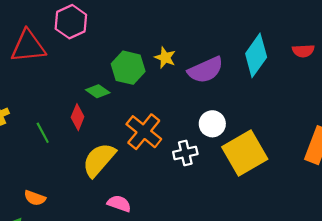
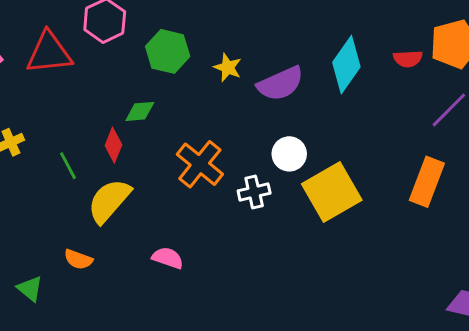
green hexagon: (128, 68) -> (168, 51), moved
green diamond: (98, 91) -> (140, 111), turned -40
yellow semicircle: (99, 160) -> (109, 201), moved
orange semicircle: (35, 198) -> (78, 259), moved

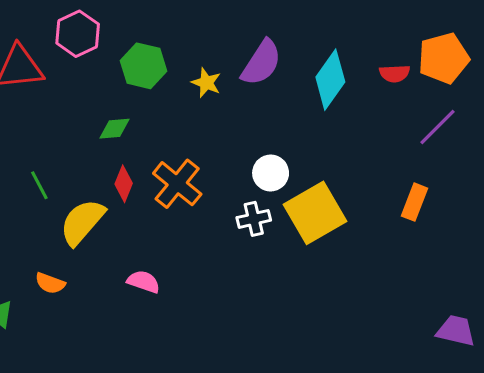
purple semicircle: (280, 84) -> (261, 63), moved, turned -33
red diamond: (113, 145) -> (124, 184), moved
orange rectangle: (427, 182) -> (414, 202), size x0.7
white cross: (254, 192) -> (254, 219), moved

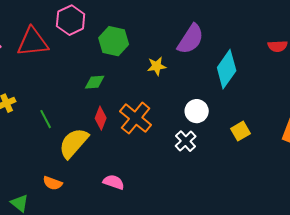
cyan diamond: (330, 80) -> (227, 69), moved
yellow star: (206, 83) -> (157, 66), moved, turned -30
yellow square: (315, 213) -> (241, 131), moved, size x0.5
white cross: (254, 219) -> (186, 141), turned -30

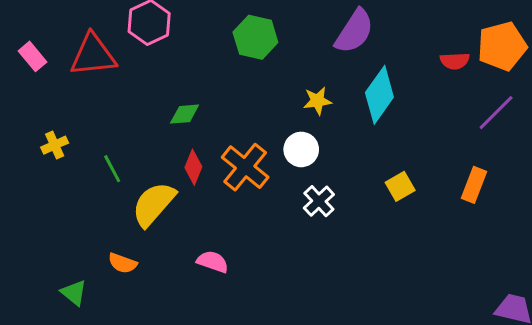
purple semicircle: (191, 39) -> (354, 31), moved
green hexagon: (114, 41) -> (255, 37), moved
yellow star: (157, 66) -> (317, 101), moved
white circle: (197, 111) -> (301, 149), moved

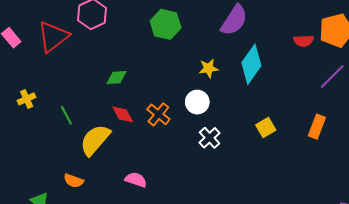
red triangle: (93, 55) -> (53, 37), turned -32
red diamond: (193, 167) -> (123, 114), turned -50
orange cross: (245, 167) -> (158, 114), size x0.7

